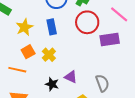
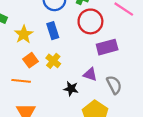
purple rectangle: (110, 40) -> (107, 47), moved
purple triangle: (71, 77) -> (90, 74), moved
black star: (52, 84) -> (71, 89), moved

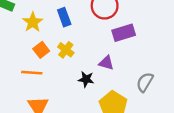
gray semicircle: (114, 85) -> (145, 82), moved, turned -120

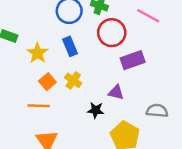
gray semicircle: (145, 82) -> (157, 111), turned 66

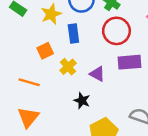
yellow star: (37, 53) -> (51, 14), moved
orange square: (47, 82) -> (45, 51), moved
purple triangle: (116, 92) -> (97, 74), moved

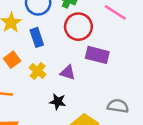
purple rectangle: (130, 62) -> (97, 55), turned 30

